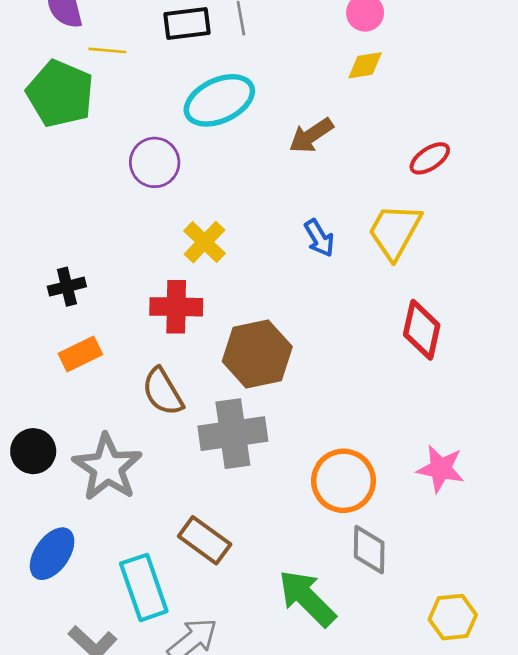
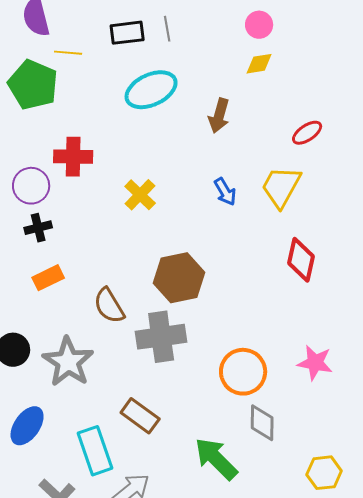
brown arrow: (311, 135) -> (219, 116), turned -40
purple circle: (155, 162) -> (31, 186), moved
red cross: (176, 307) -> (73, 157), moved

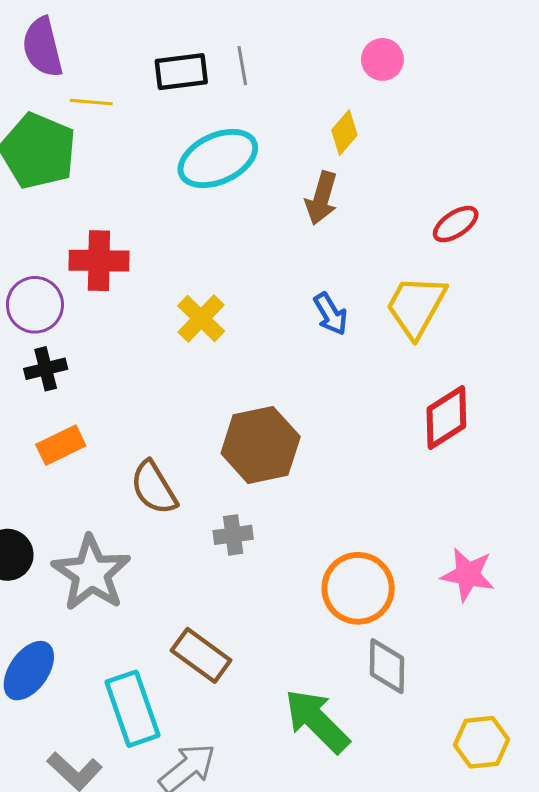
yellow diamond: (259, 64) -> (344, 133), moved, turned -40
red diamond: (301, 260) -> (446, 418), turned 45
gray cross: (161, 337) -> (233, 535), size x0.5

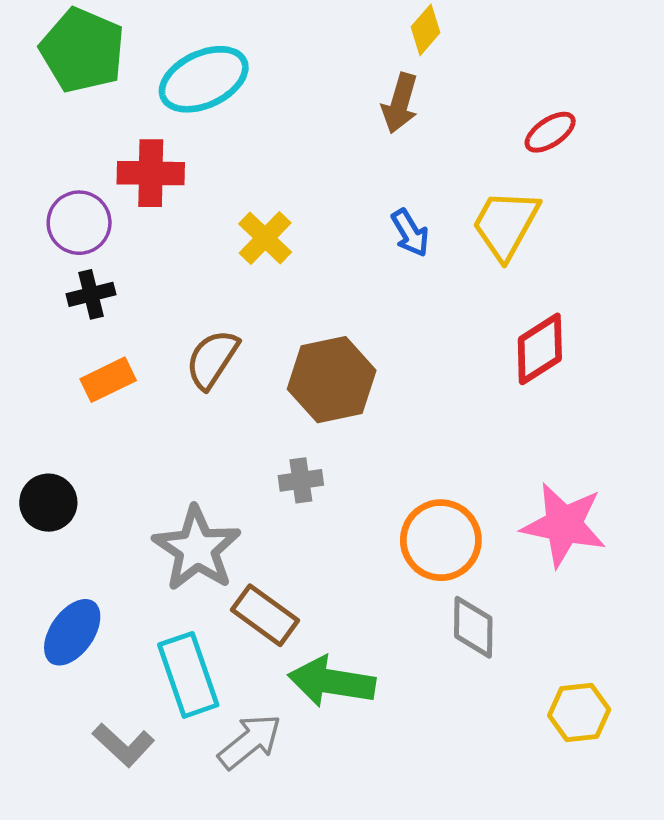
cyan ellipse: (218, 158) -> (204, 79), moved
brown semicircle: (154, 488) -> (212, 359), moved, turned 64
gray star: (91, 573) -> (197, 549), moved
pink star: (468, 575) -> (564, 525), size x1.4
green arrow: (317, 721) -> (332, 682), moved, turned -36

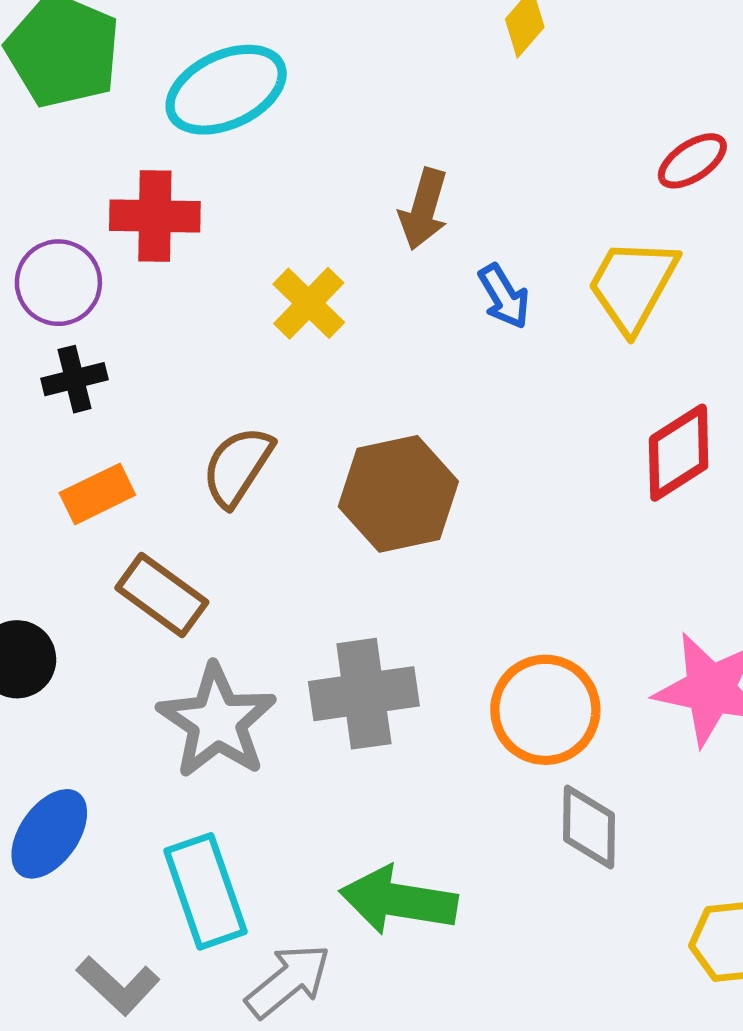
brown arrow: (400, 103) -> (424, 209), moved
gray cross: (301, 480) -> (364, 694), moved, size x1.8
brown rectangle: (265, 615) -> (162, 595), moved

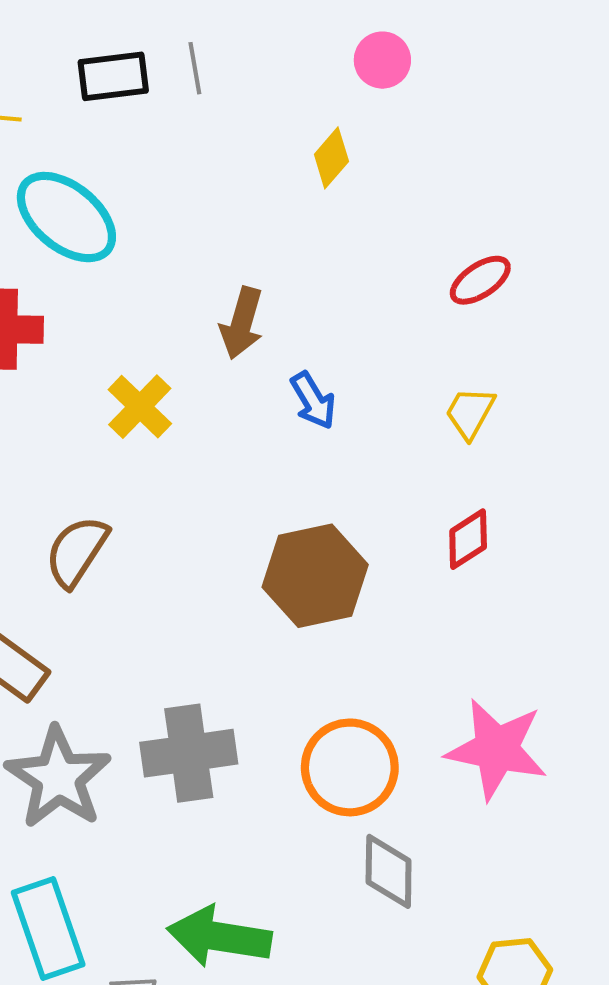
cyan ellipse: (226, 90) -> (66, 217), turned 64
yellow trapezoid: (633, 285) -> (470, 413), moved, size x0.6
red diamond: (679, 453) -> (468, 539), size x0.7
brown hexagon: (398, 494) -> (315, 576), moved

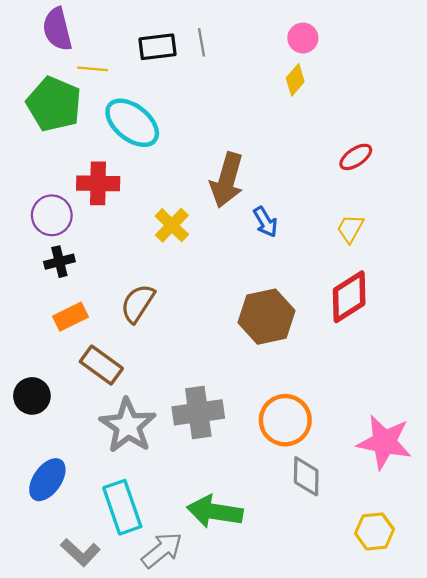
yellow diamond: (331, 158) -> (295, 80), moved
brown arrow: (242, 323) -> (227, 180), size x1.4
red diamond: (468, 539) -> (349, 297), size x1.6
pink star: (497, 749) -> (384, 442), moved

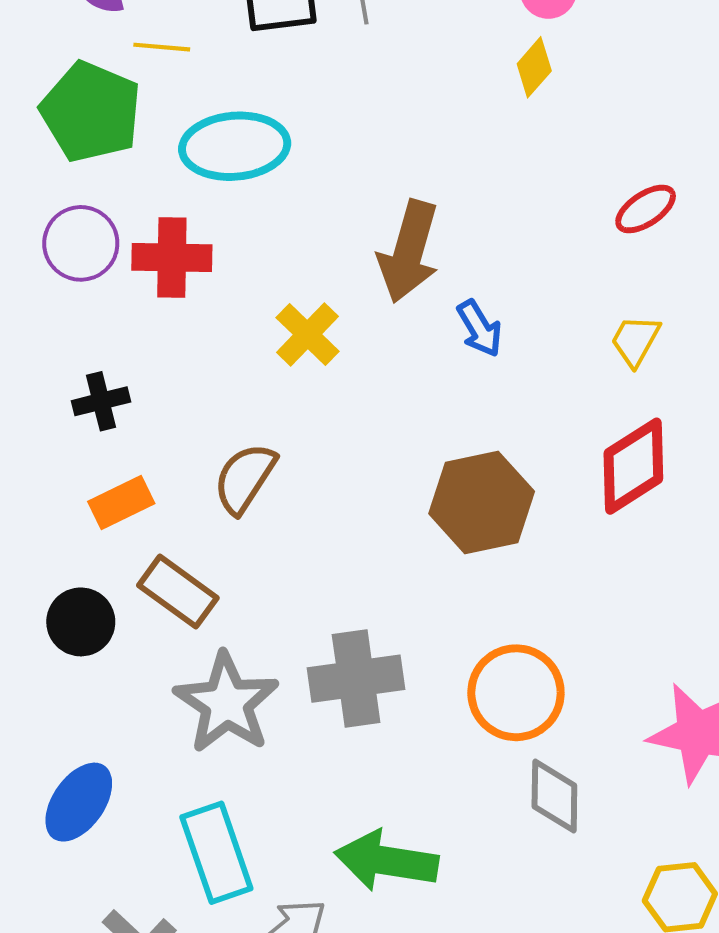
cyan ellipse: (132, 123) -> (235, 146), turned -44
purple circle: (52, 215) -> (81, 243), moved
black circle: (32, 396) -> (81, 622), moved

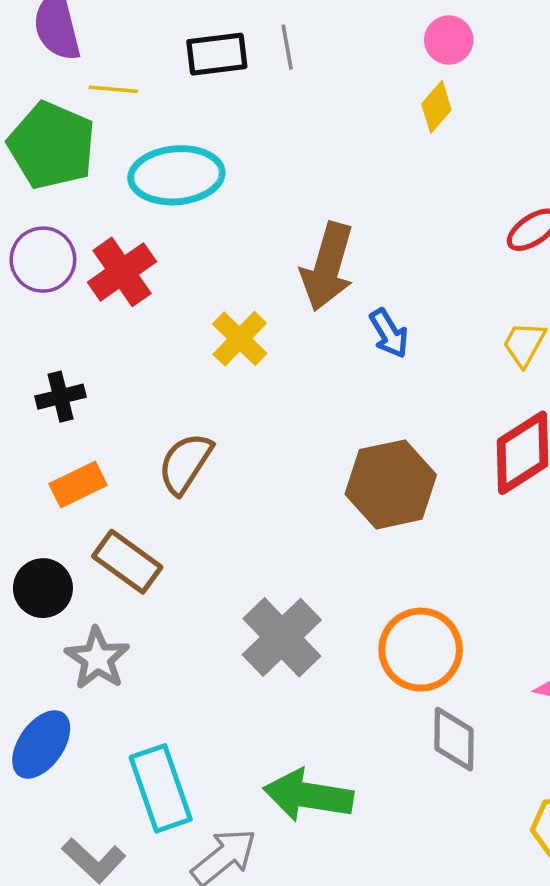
red cross: (172, 258) -> (122, 272), turned -36
gray cross: (356, 679) -> (282, 637), turned -36
gray star: (227, 703) -> (97, 658), moved, size x0.7

